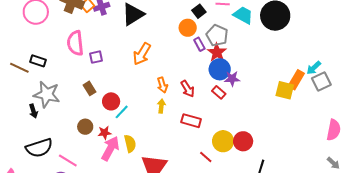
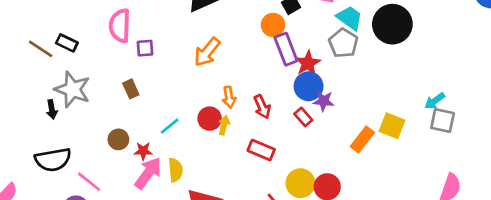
gray pentagon: (217, 35) -> (343, 43), moved
purple rectangle: (199, 44) -> (286, 49), size x1.6
orange rectangle: (296, 80) -> (362, 140), moved
gray square: (321, 82) -> (443, 121), turned 30
red circle: (111, 101) -> (210, 119), moved

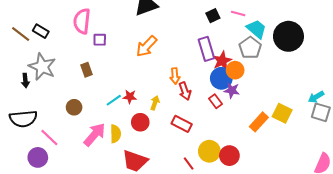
orange circle: (273, 25) -> (235, 70), moved
orange arrow: (229, 97) -> (175, 76), moved
red circle: (210, 119) -> (140, 122), moved
red star: (143, 151) -> (130, 97), moved

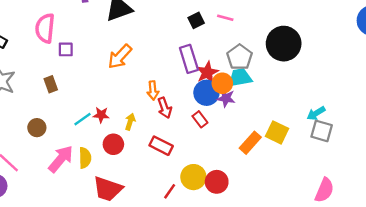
cyan trapezoid: (256, 29) -> (240, 78), moved, turned -50
purple star: (232, 90) -> (226, 98), moved
red line: (189, 163) -> (170, 191), turned 72

